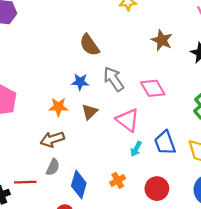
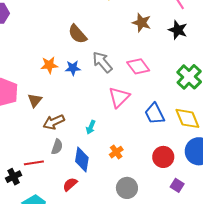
orange star: (58, 107) -> (49, 65), moved
brown triangle: (90, 112) -> (35, 100), moved
pink triangle: (128, 120) -> (119, 97), turned 45
cyan arrow: (136, 149) -> (91, 127), moved
red circle: (157, 189) -> (163, 157), moved

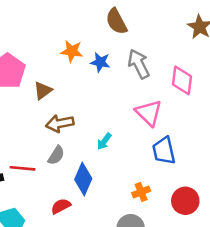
pink diamond: (138, 66) -> (182, 80), turned 30
pink triangle: (119, 97) -> (149, 113), turned -45
blue trapezoid: (155, 114) -> (164, 151), moved
orange cross: (116, 152) -> (141, 192), moved

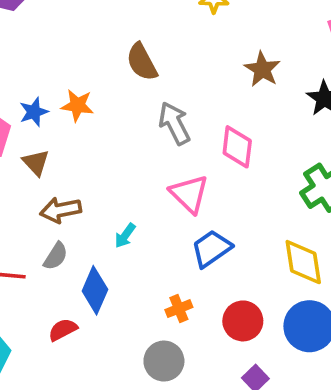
blue star: (100, 62) -> (34, 112), moved, turned -30
brown triangle: (43, 91) -> (36, 163), turned -36
blue trapezoid: (164, 151) -> (211, 249), turned 68

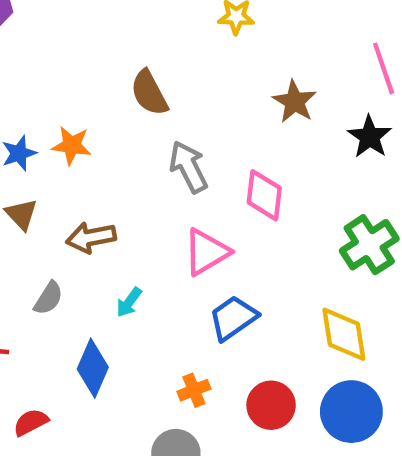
pink triangle: (189, 194) -> (206, 252), turned 45
brown arrow: (61, 210) -> (91, 237), moved
gray semicircle: (56, 256) -> (48, 298), moved
red semicircle: (63, 330) -> (31, 422), moved

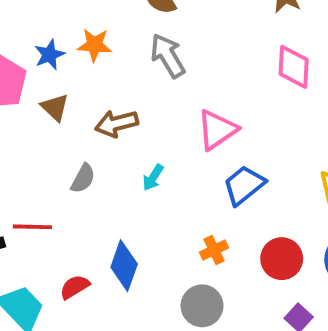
gray arrow: (189, 167) -> (168, 56), moved
pink diamond: (264, 195) -> (294, 67), moved
blue diamond: (93, 368) -> (124, 266), moved

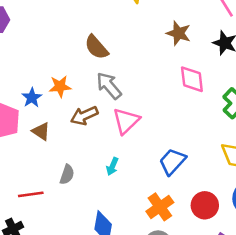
brown arrow: (116, 124) -> (84, 116), moved
pink triangle: (217, 130) -> (126, 121), moved
red line: (32, 227) -> (31, 194), moved
orange cross: (214, 250) -> (160, 207), size x1.5

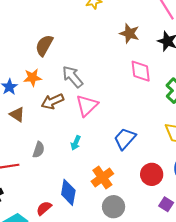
brown semicircle: (96, 47) -> (44, 45), moved, turned 70
orange cross: (160, 207) -> (102, 177), moved

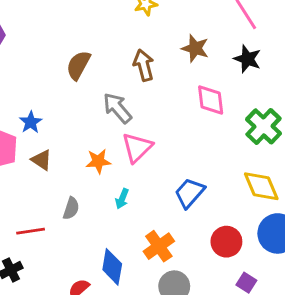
orange star: (32, 78) -> (98, 161), moved
brown arrow: (52, 101) -> (144, 65), moved, turned 100

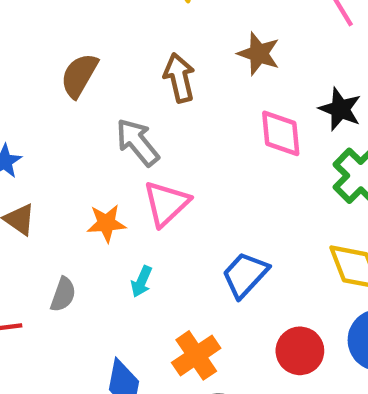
black star: (247, 59) -> (340, 109), moved

